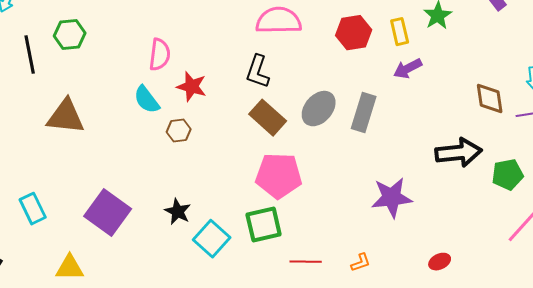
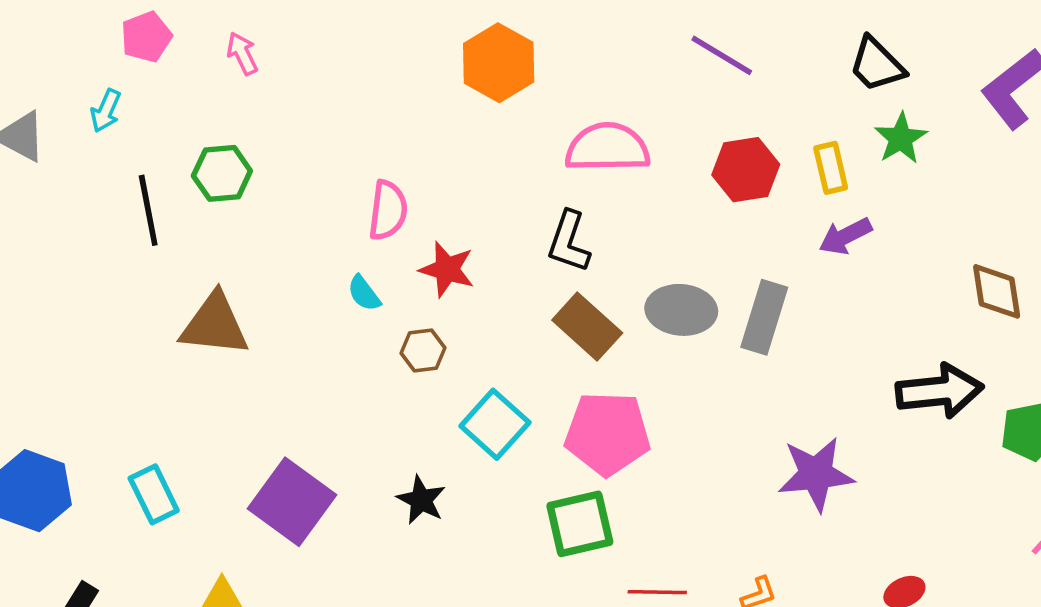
cyan semicircle: (147, 100) -> (364, 293), size x0.7
gray ellipse: (319, 109) -> (681, 310), turned 54
cyan square: (212, 239) -> (495, 424), moved

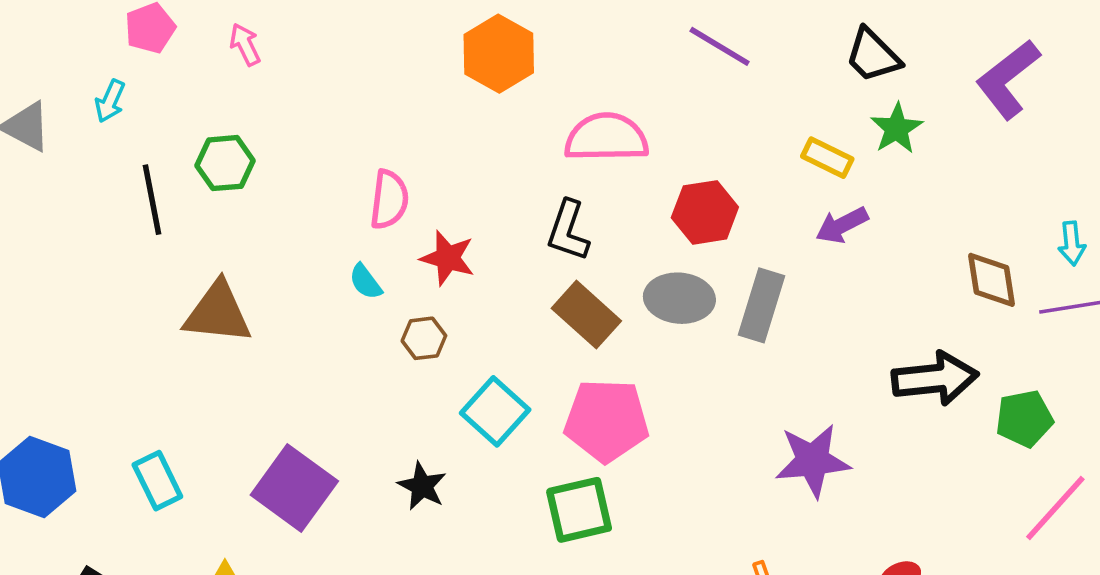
yellow rectangle: (831, 168) -> (827, 158), turned -51
red hexagon: (746, 170) -> (705, 212), moved

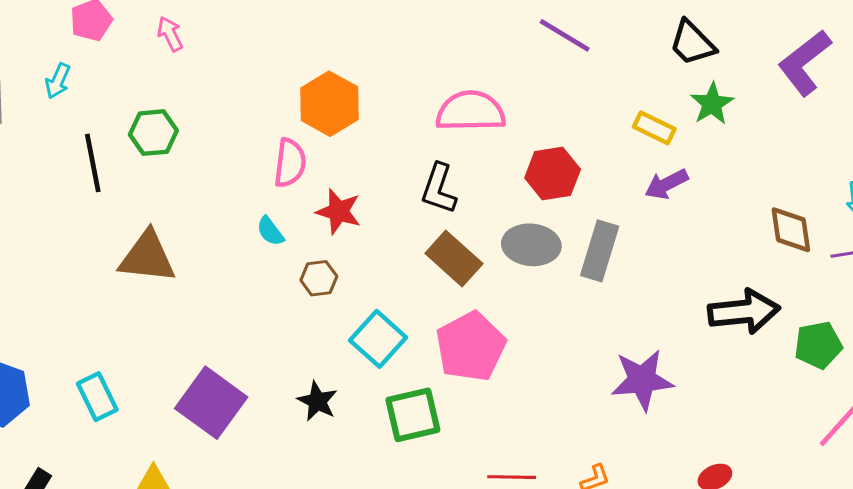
orange hexagon: (499, 54) -> (329, 104), moved
pink pentagon: (606, 420) -> (471, 347), turned -30
green square: (579, 510) -> (413, 415), moved

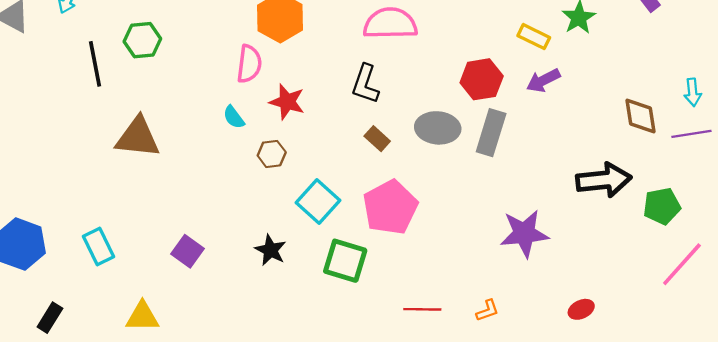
red hexagon: (553, 174) -> (482, 79), moved
brown rectangle: (454, 259) -> (377, 139), size x0.6
purple square: (211, 403) -> (187, 251), size x0.6
green square: (413, 415) -> (345, 261), turned 30

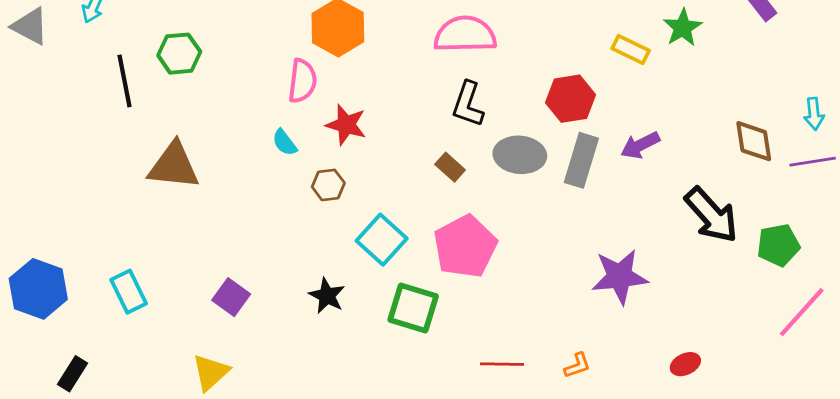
purple arrow: (543, 80) -> (640, 145), moved
black L-shape: (365, 84) -> (468, 104), moved
black arrow: (604, 180) -> (711, 215), turned 54
yellow triangle: (142, 316) -> (211, 372), moved, turned -42

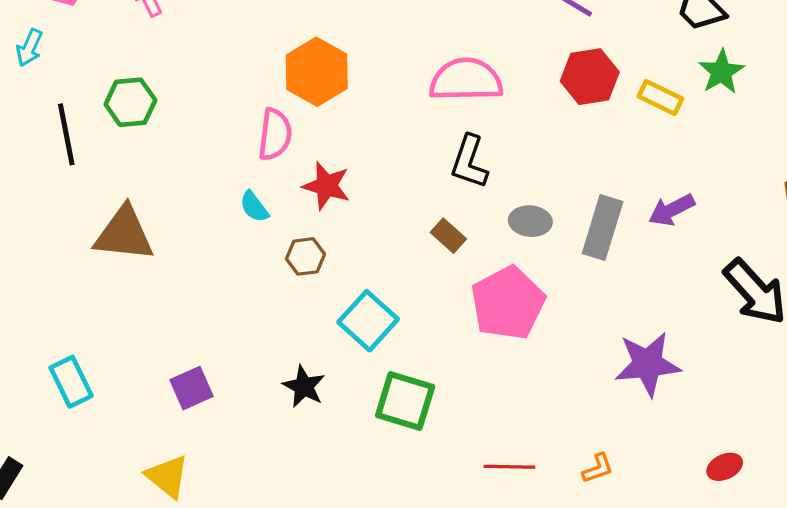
red hexagon: (570, 99) -> (590, 77), moved
gray ellipse: (520, 155) -> (530, 221), size x0.7
pink pentagon: (465, 246) -> (508, 303), moved
purple square: (231, 297) -> (191, 388), turned 30
yellow triangle: (211, 372) -> (167, 476), turned -39

